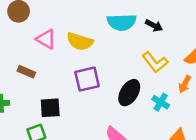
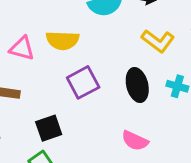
black ellipse: (129, 93) -> (137, 85), turned -30

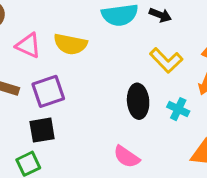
purple square: (83, 82) -> (48, 91), moved

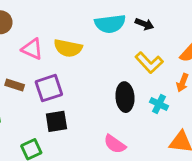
black square: (42, 130) -> (56, 121), moved

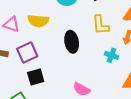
yellow L-shape: (149, 63) -> (101, 25), turned 45
black ellipse: (125, 97) -> (72, 42), moved

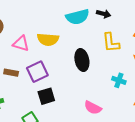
cyan cross: (112, 55) -> (119, 80), moved

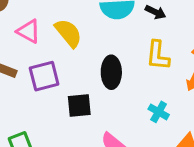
yellow semicircle: (48, 39) -> (68, 33), turned -145
black square: (46, 96) -> (79, 106), moved

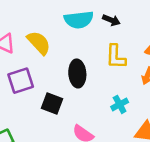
black square: (79, 106) -> (52, 104), turned 30
cyan cross: (159, 112) -> (120, 104), turned 36

